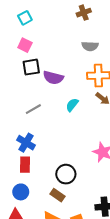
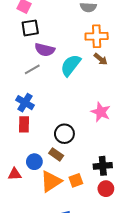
purple semicircle: (53, 78) -> (45, 50), moved
cyan semicircle: (72, 105) -> (71, 65), size x1.6
blue circle: (21, 192) -> (34, 162), moved

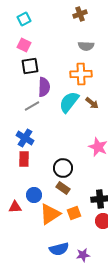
orange cross: (97, 36) -> (81, 74), moved
purple semicircle: (45, 50) -> (44, 87), turned -102
brown arrow: (101, 59) -> (92, 103), moved
brown rectangle: (56, 154) -> (63, 188), moved

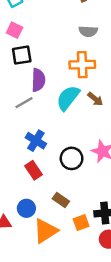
blue cross: (25, 138) -> (36, 141), moved
red rectangle: (24, 159) -> (34, 170), moved, turned -35
black circle: (63, 168) -> (72, 158), moved
orange square: (74, 213) -> (81, 223), moved

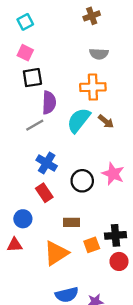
brown rectangle: (61, 200) -> (72, 222), turned -35
blue circle: (26, 208) -> (23, 219), moved

